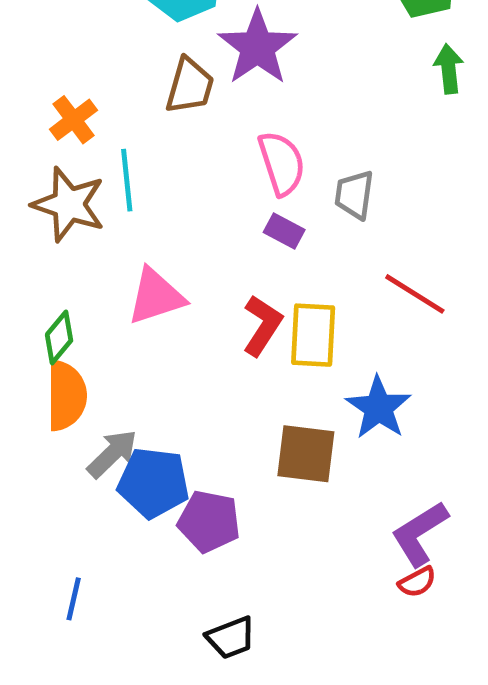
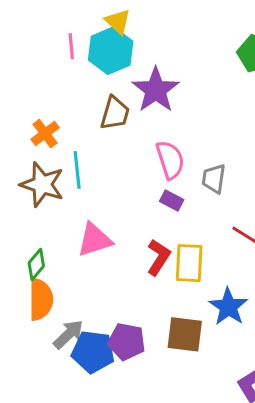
purple pentagon: (209, 521) -> (127, 342), moved

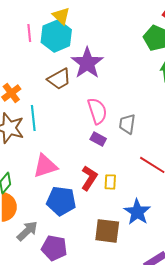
brown trapezoid: (115, 113) -> (59, 79), turned 45
yellow rectangle: (189, 263) -> (110, 182), size x0.6
purple pentagon: (127, 342) -> (54, 248), moved
blue pentagon: (93, 352) -> (61, 201), moved

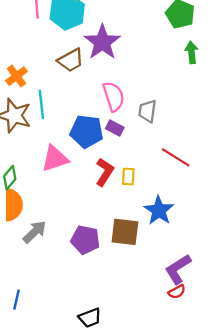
blue pentagon: (61, 201) -> (87, 131), moved
purple pentagon: (54, 248) -> (85, 240), moved

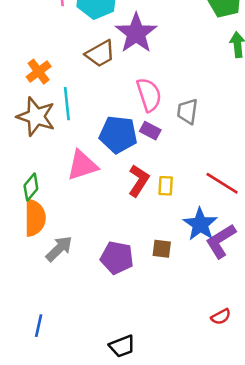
red line: (176, 157) -> (222, 183), moved
brown square: (125, 232) -> (162, 249), size x0.6
purple L-shape: (178, 269) -> (221, 241), moved

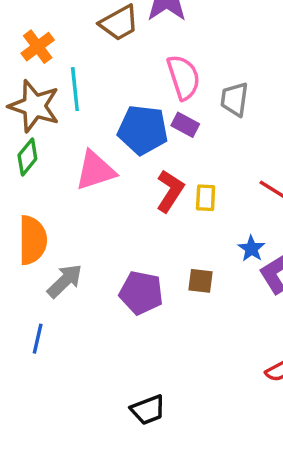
green diamond: (31, 187) -> (27, 157), moved
blue star: (200, 224) -> (251, 249), size x0.6
blue line: (39, 326) -> (38, 339), moved

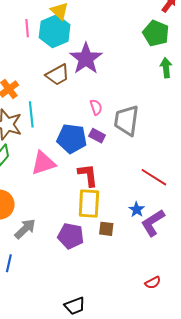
pink semicircle: (184, 77) -> (96, 107), size x0.6
gray trapezoid: (234, 99) -> (126, 120), size x1.5
red L-shape: (170, 191) -> (88, 175), turned -40
yellow rectangle: (206, 198) -> (89, 204), moved, size x1.8

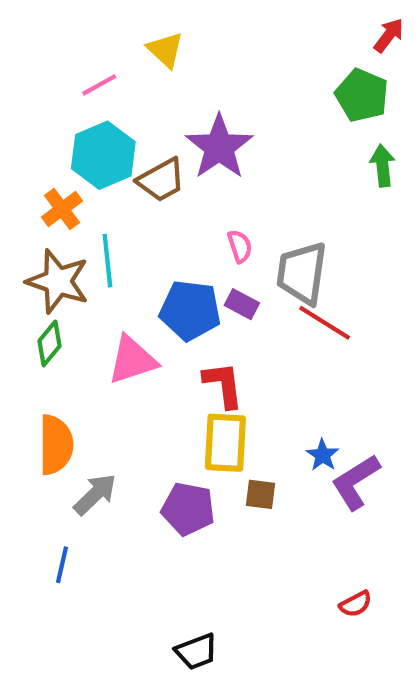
pink line: (27, 28) -> (99, 85), turned 66
cyan hexagon: (55, 31) -> (103, 155), moved
red line: (154, 177) -> (325, 323), moved

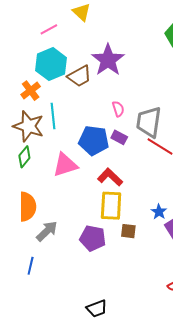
red L-shape: (223, 385) -> (110, 177), turned -40

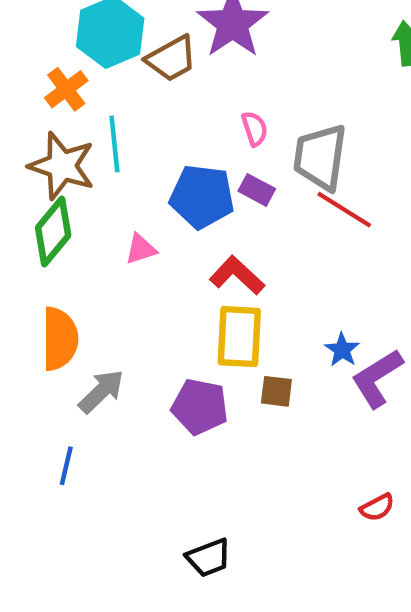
green diamond: (24, 157) -> (53, 232), size x1.4
pink triangle: (65, 165) -> (141, 249), size x0.6

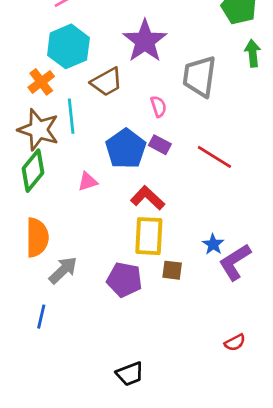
brown trapezoid: (171, 59) -> (107, 82), moved
gray trapezoid: (320, 157) -> (199, 76), moved
blue pentagon: (202, 196) -> (126, 149), turned 30

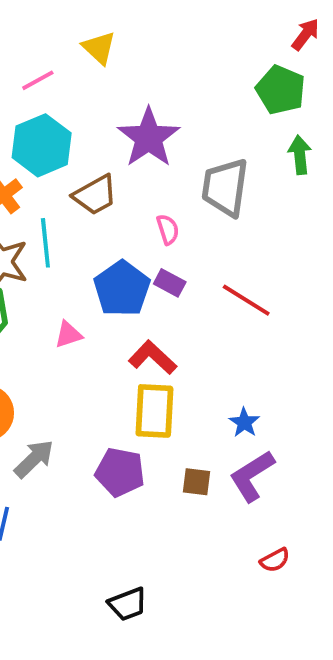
purple L-shape: (235, 262) -> (252, 476), moved
brown square: (172, 270) -> (196, 482), moved

